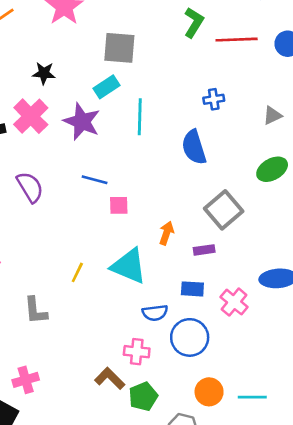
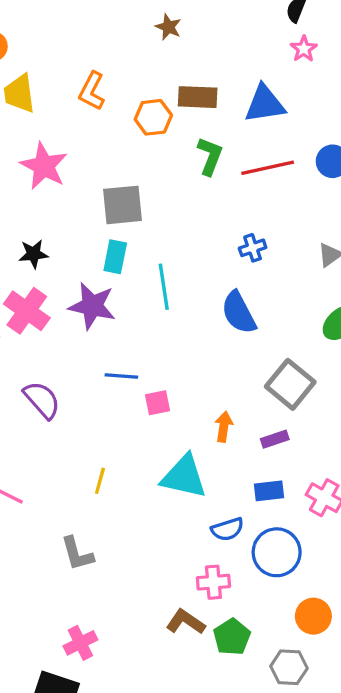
cyan rectangle: (106, 87) -> (115, 257), turned -35
yellow line: (77, 272) -> (100, 481), moved

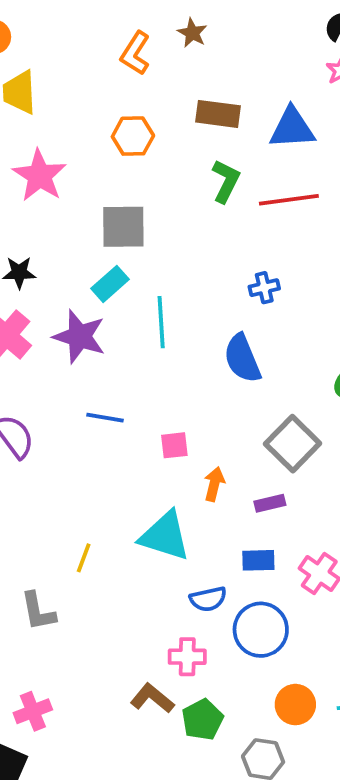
orange L-shape: (92, 91) -> (135, 53), moved
orange hexagon: (153, 117) -> (133, 136), moved
cyan rectangle: (115, 257) -> (110, 284), turned 32
pink square: (158, 403) -> (174, 445), moved
yellow line: (100, 481) -> (84, 558), moved

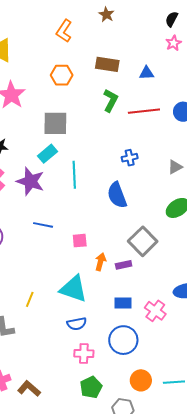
brown star: (192, 33) -> (106, 14), moved
blue triangle: (292, 128) -> (147, 73), size x0.6
purple rectangle: (270, 503) -> (124, 265), moved
blue semicircle: (208, 599) -> (77, 324), moved
brown L-shape: (152, 698) -> (29, 389), moved

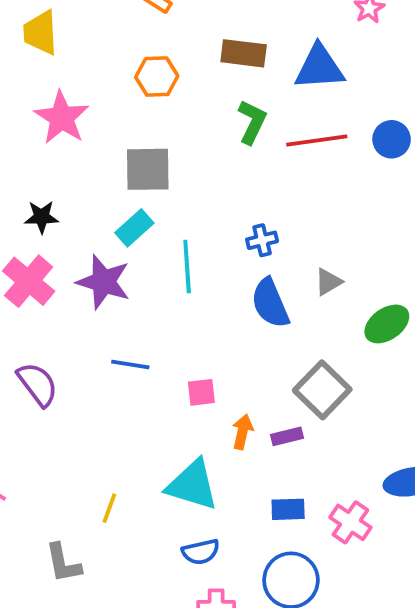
blue triangle: (147, 73) -> (319, 67), size x1.8
blue cross: (130, 158) -> (262, 240), moved
gray triangle: (175, 167) -> (328, 282), moved

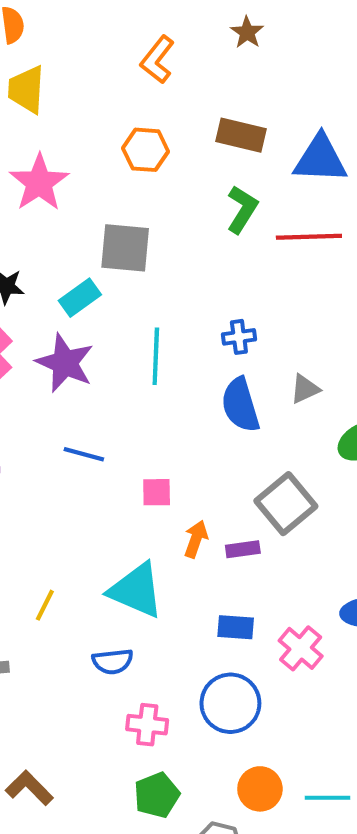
cyan rectangle: (134, 228) -> (80, 298), moved
blue semicircle: (201, 552) -> (113, 661), moved

